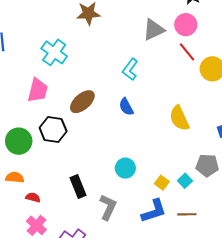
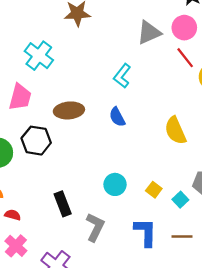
brown ellipse: (82, 102) -> (69, 110), turned 35
yellow square: (162, 183) -> (154, 190), moved
blue L-shape: (154, 211) -> (146, 232), turned -72

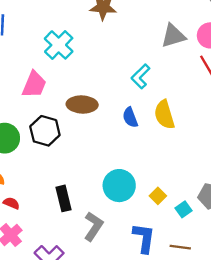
yellow semicircle: (175, 131) -> (164, 115), moved
cyan circle: (115, 184) -> (119, 186), size x1.4

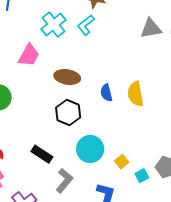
cyan L-shape: (141, 76) -> (86, 25), moved
black hexagon: (45, 131) -> (68, 112), moved
black rectangle: (63, 198) -> (42, 154), turned -50

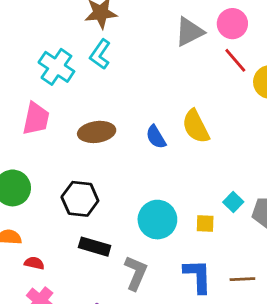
black hexagon: (68, 112) -> (80, 199), moved
yellow square: (122, 162) -> (205, 223), turned -32
cyan square: (142, 176) -> (233, 202), moved

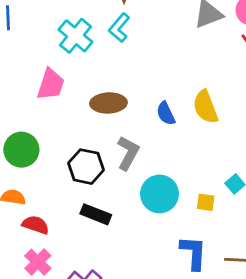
red semicircle: (34, 263) -> (36, 225), size x1.4
gray L-shape: (136, 273) -> (128, 153), moved

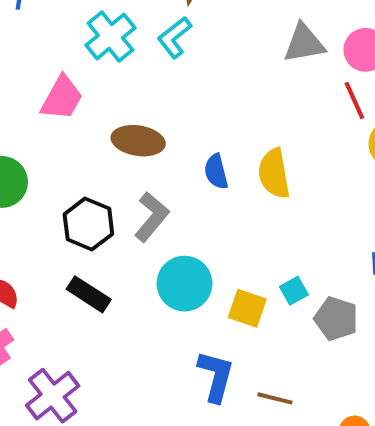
yellow square: (206, 202) -> (247, 308), size x1.4

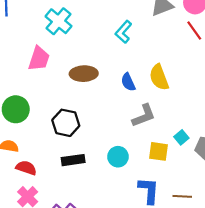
cyan L-shape: (175, 37) -> (123, 32), moved
gray L-shape: (152, 217) -> (144, 116), moved, turned 40
cyan circle: (185, 284) -> (118, 157), moved, size x0.7
black rectangle: (89, 294) -> (73, 160), turned -30

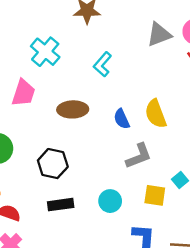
cyan L-shape: (123, 32) -> (103, 64), moved

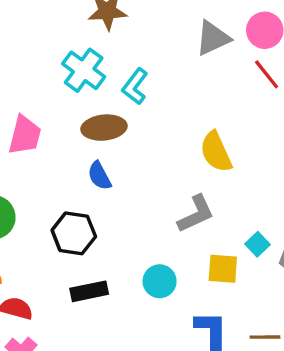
cyan cross: (45, 52) -> (84, 70), moved
brown ellipse: (73, 109) -> (104, 128), moved
blue semicircle: (122, 119) -> (99, 176), moved

